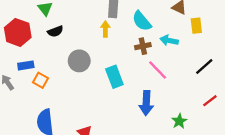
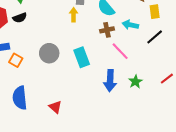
black semicircle: (55, 31) -> (20, 18), moved
gray circle: (79, 61) -> (49, 53), moved
black line: (204, 67) -> (155, 37), moved
green star: (179, 121) -> (135, 82), moved

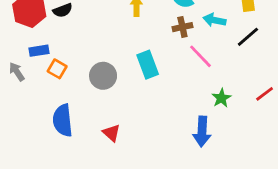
gray circle: (49, 53) -> (103, 76), moved
blue arrow: (110, 81) -> (202, 132), moved

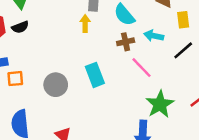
orange square: (57, 69) -> (15, 79), turned -35
green star: (221, 98) -> (160, 104), size x1.6

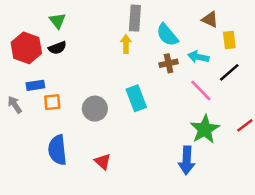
pink line: (141, 68) -> (201, 90), moved

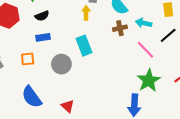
black semicircle: (57, 48) -> (42, 16), moved
blue rectangle: (35, 85) -> (43, 37), moved
cyan rectangle: (136, 98) -> (84, 46), moved
blue semicircle: (57, 150) -> (32, 97), turned -30

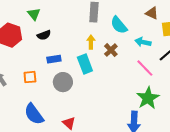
yellow arrow: (86, 13) -> (91, 42), moved
brown cross: (120, 28) -> (111, 50), moved, turned -32
blue rectangle: (43, 37) -> (54, 59), moved

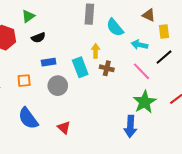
green triangle: (34, 14) -> (28, 16), turned 32
yellow arrow: (91, 42) -> (96, 51), moved
brown cross: (111, 50) -> (107, 68), moved, turned -32

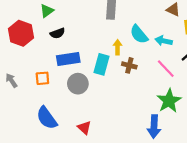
cyan semicircle: (115, 27) -> (139, 34), moved
blue rectangle: (49, 62) -> (68, 59), size x1.5
cyan rectangle: (80, 67) -> (101, 64), turned 36

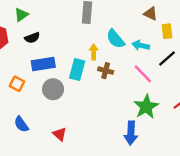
orange square: (42, 78) -> (17, 84), turned 32
blue semicircle: (47, 118) -> (21, 124), size x0.7

